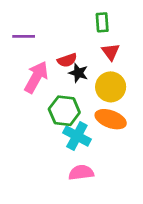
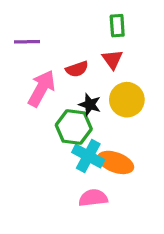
red triangle: (111, 52) -> (112, 59), moved
black star: (78, 73) -> (90, 105), moved
orange ellipse: (111, 119) -> (116, 162), moved

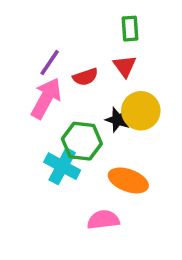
purple line: (27, 42) -> (50, 63), moved, turned -55
black star: (90, 105) -> (118, 120), moved
cyan cross: (88, 156) -> (62, 166), moved

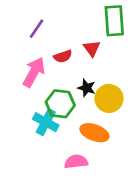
green rectangle: (130, 29) -> (114, 21), moved, size x1.6
purple line: (50, 63) -> (37, 29), moved
yellow circle: (141, 111) -> (109, 98), moved

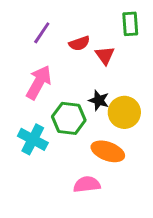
green rectangle: (114, 21) -> (130, 24), size x0.7
red semicircle: (63, 56) -> (79, 43), moved
cyan cross: (46, 122) -> (33, 139), moved

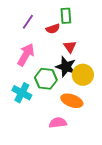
green rectangle: (130, 24) -> (66, 16), moved
red triangle: (105, 55) -> (70, 47), moved
black star: (99, 100) -> (66, 67), size x1.5

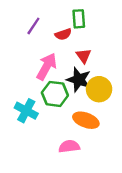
pink arrow: (26, 55) -> (47, 67), moved

